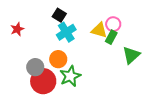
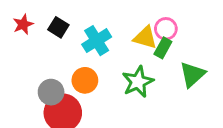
black square: (59, 15) -> (58, 27), moved
red star: (17, 29) -> (23, 24), moved
green star: (70, 76) -> (138, 82), moved

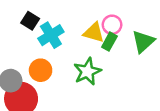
black square: (58, 27) -> (30, 21), moved
green triangle: (192, 74) -> (143, 42), moved

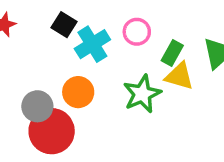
pink circle: (112, 25) -> (137, 32), moved
yellow triangle: (94, 33) -> (179, 76), moved

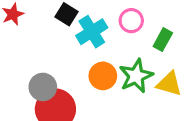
yellow triangle: (179, 76) -> (169, 84), moved
orange circle: (78, 92) -> (103, 76), moved

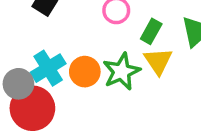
cyan cross: (92, 32) -> (48, 68), moved
yellow triangle: (169, 84) -> (158, 61), moved, turned 40

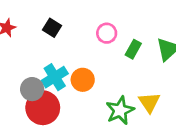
yellow triangle: (158, 61) -> (149, 102), moved
green star: (121, 72) -> (120, 110), moved

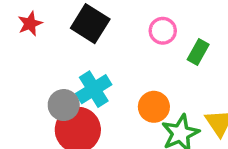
black square: (52, 28) -> (90, 24), size x1.5
orange circle: (83, 80) -> (154, 107), moved

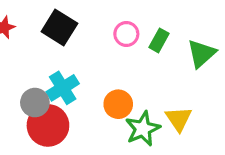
green rectangle: (198, 52) -> (159, 40), moved

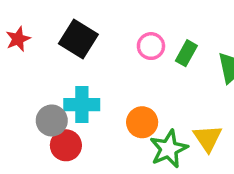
cyan cross: (63, 88) -> (82, 105), turned 32
red circle: (48, 125) -> (66, 145), size x0.7

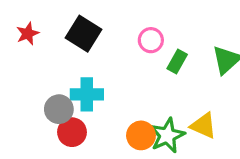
green rectangle: (186, 53) -> (177, 62), moved
orange circle: (142, 122) -> (141, 135), moved
yellow triangle: (208, 138) -> (203, 126), turned -32

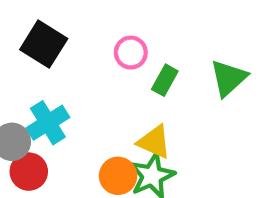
cyan cross: (87, 94) -> (48, 123), turned -32
yellow triangle: (203, 126) -> (154, 142), moved

